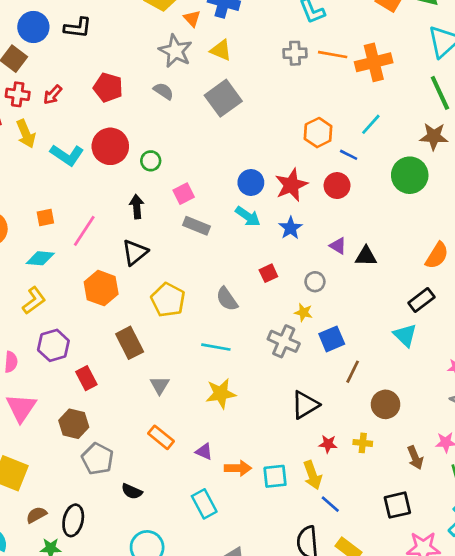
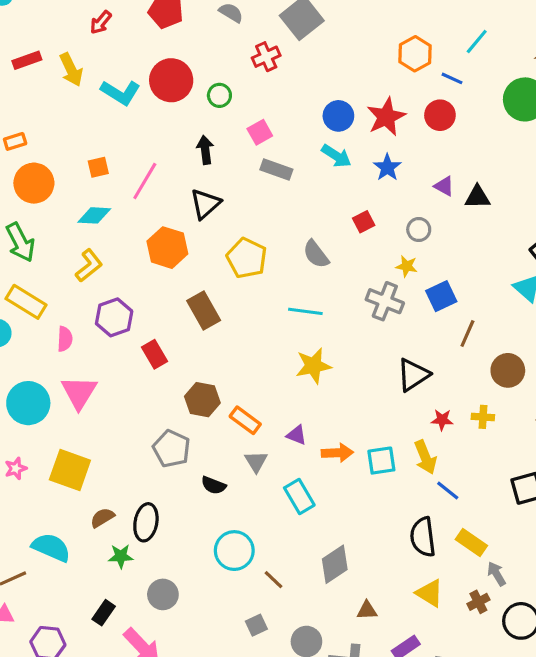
red cross: (18, 94) -> (266, 57), moved, turned -30
gray triangle: (160, 385) -> (256, 462), moved
brown hexagon: (74, 424) -> (202, 400), moved

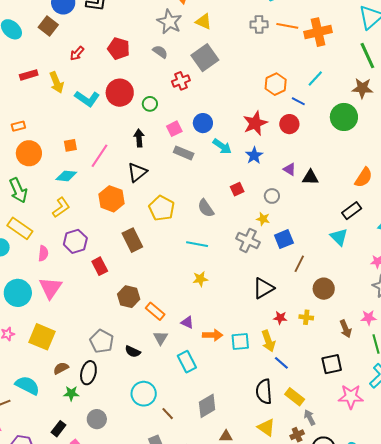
blue circle: (338, 116) -> (203, 123), moved
yellow star: (313, 366) -> (200, 279), size x0.7
gray pentagon: (172, 449) -> (102, 341), moved

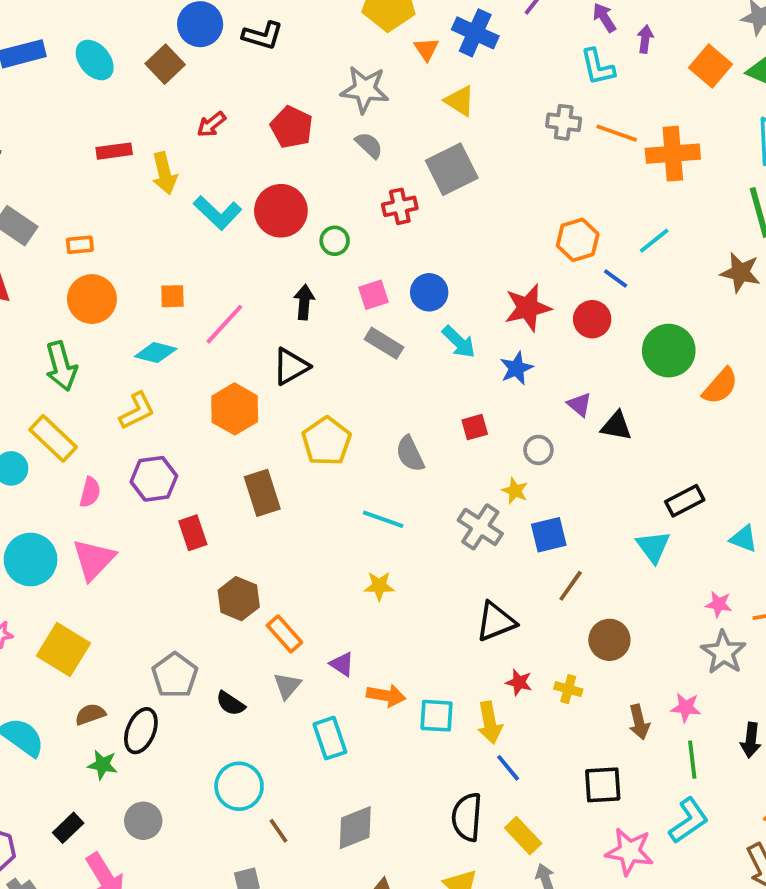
gray star: (169, 22) -> (365, 89), moved, turned -30
green circle: (344, 117) -> (669, 351), moved
orange semicircle: (364, 177) -> (720, 386), moved

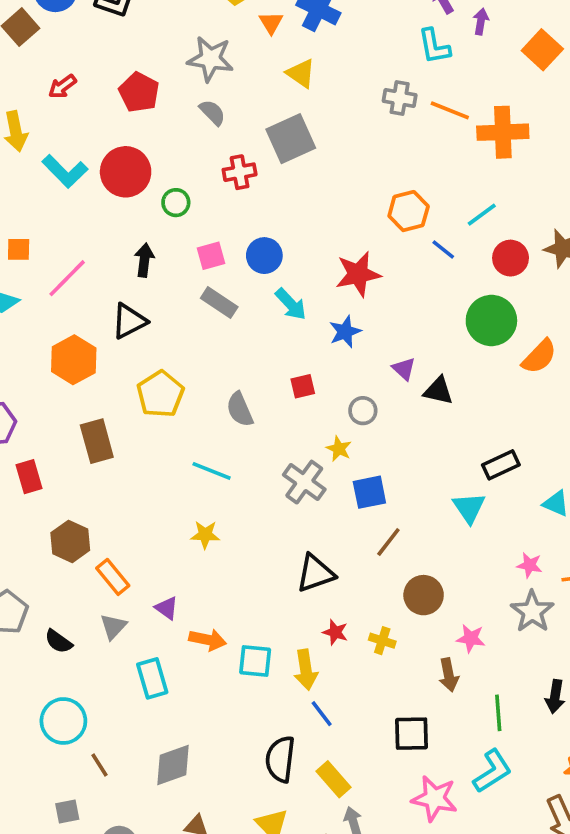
red circle: (592, 319) -> (511, 258), moved
pink star: (686, 708) -> (471, 638), moved

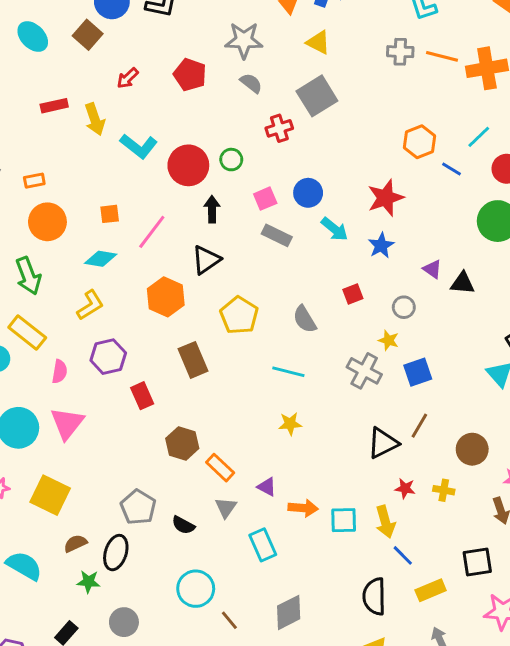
red circle: (126, 172) -> (188, 165), moved
brown line: (388, 542) -> (419, 426), moved
yellow rectangle: (333, 779) -> (431, 590), moved, turned -64

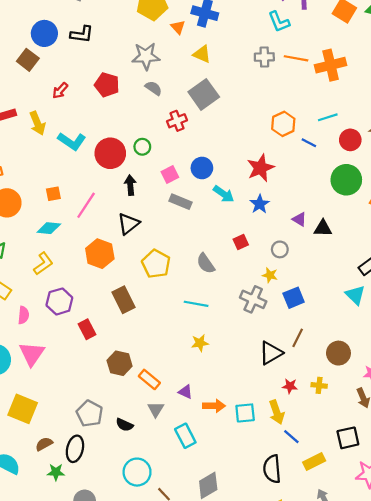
cyan line: (479, 137) -> (328, 117), turned 30

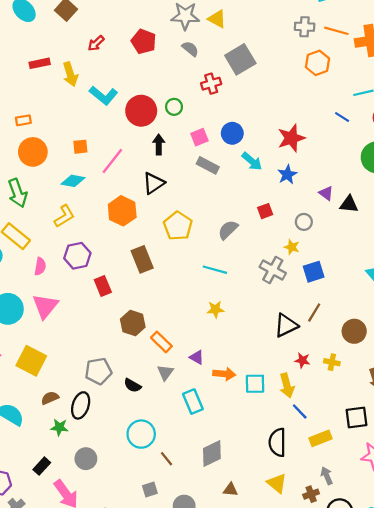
yellow triangle: (202, 54) -> (217, 19), moved
orange hexagon: (283, 124) -> (318, 63), moved
gray semicircle: (206, 263) -> (228, 230), turned 75
gray pentagon: (90, 414) -> (98, 371), turned 30

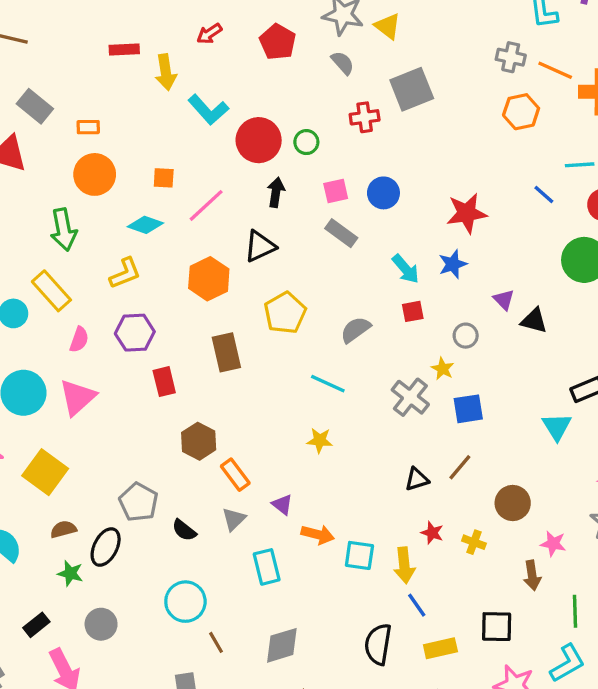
cyan arrow: (252, 161) -> (406, 269), moved
black triangle: (286, 325) -> (417, 479), size x0.7
gray pentagon: (98, 371) -> (139, 502), turned 30

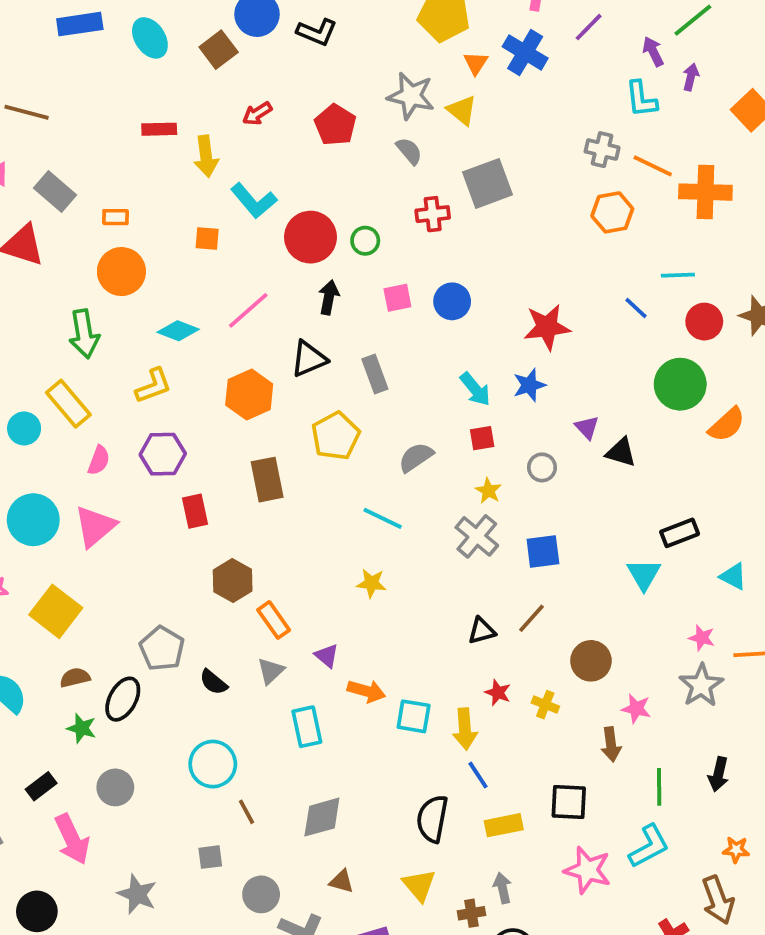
orange square: (164, 178) -> (207, 238), moved
gray rectangle: (341, 233) -> (375, 374), moved, turned 32
yellow star: (443, 369) -> (488, 491), moved

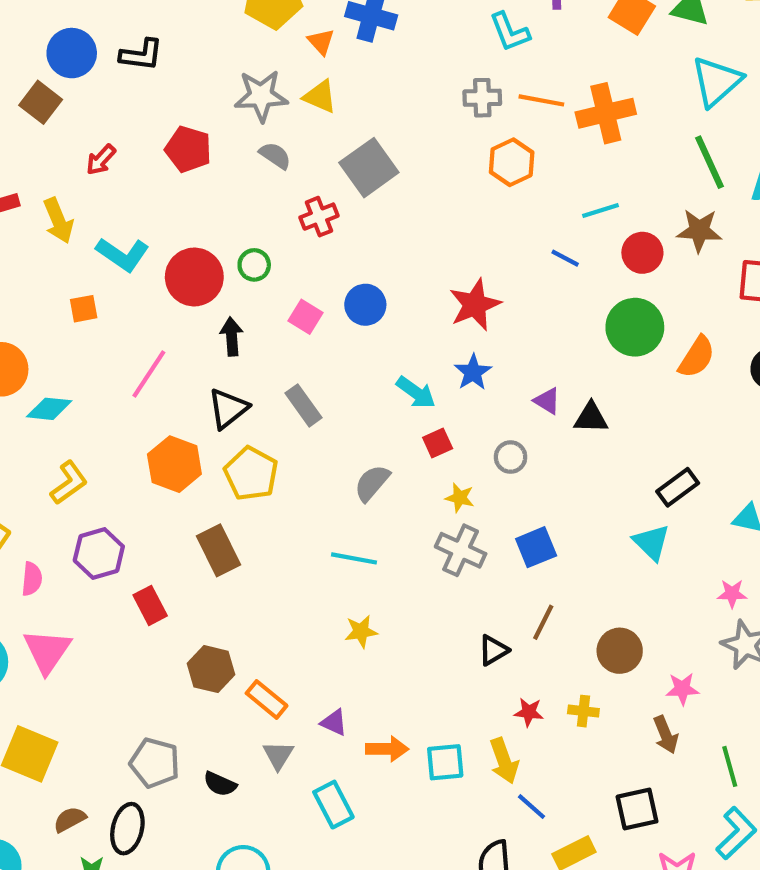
pink square: (397, 298) -> (305, 317), turned -32
cyan diamond: (178, 331) -> (49, 409), moved
yellow pentagon: (336, 436) -> (251, 474), moved

